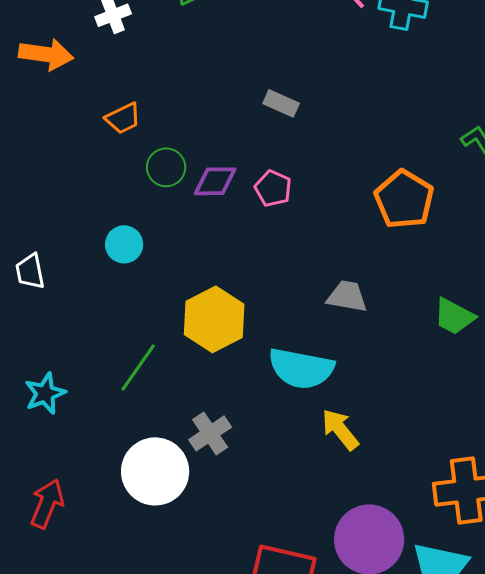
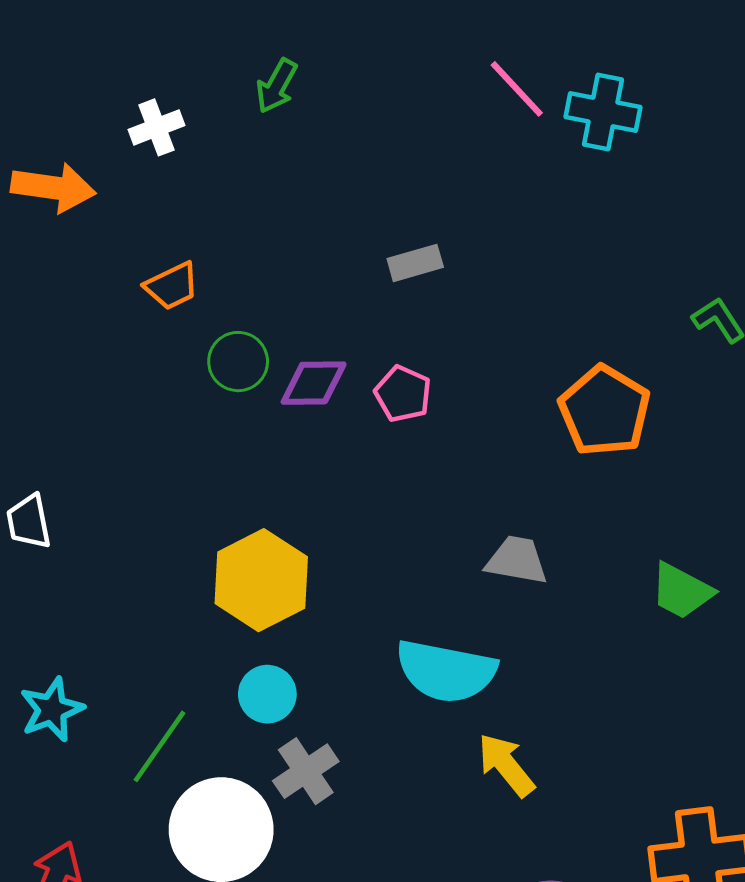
gray rectangle: (281, 103) -> (415, 263), turned -40
cyan circle: (124, 244) -> (267, 694), moved
yellow hexagon: (214, 319) -> (261, 580), moved
green line: (138, 367) -> (160, 746), moved

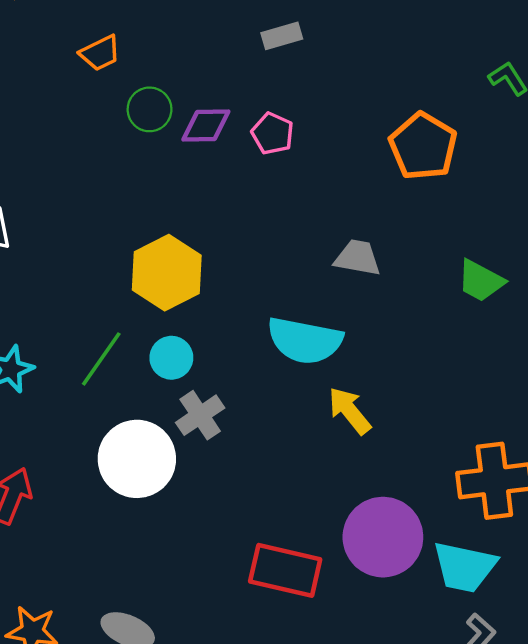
green line: (160, 746) -> (101, 359), moved

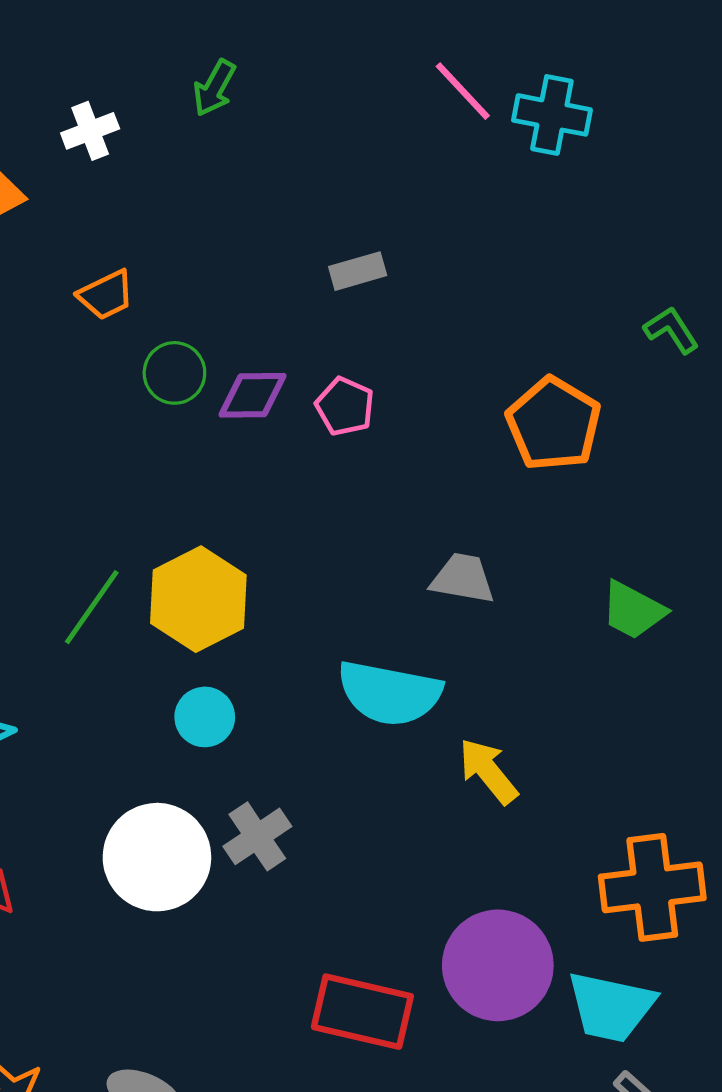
green line: (101, 359) -> (92, 607), moved
yellow arrow: (350, 411) -> (488, 771), moved
gray cross: (200, 415) -> (257, 836), moved

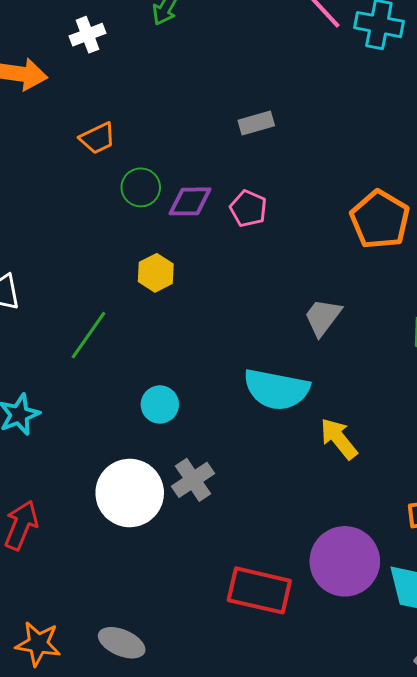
gray trapezoid: (463, 578) -> (323, 317), turned -63
yellow hexagon: (198, 599) -> (156, 273), moved, size x0.6

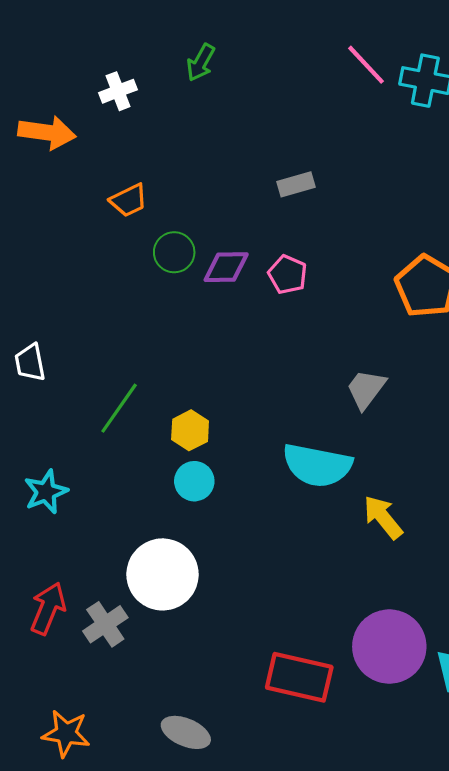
yellow hexagon: (156, 273) -> (190, 430), moved
gray cross: (193, 480) -> (105, 624), moved
gray ellipse: (122, 643) -> (186, 732), moved

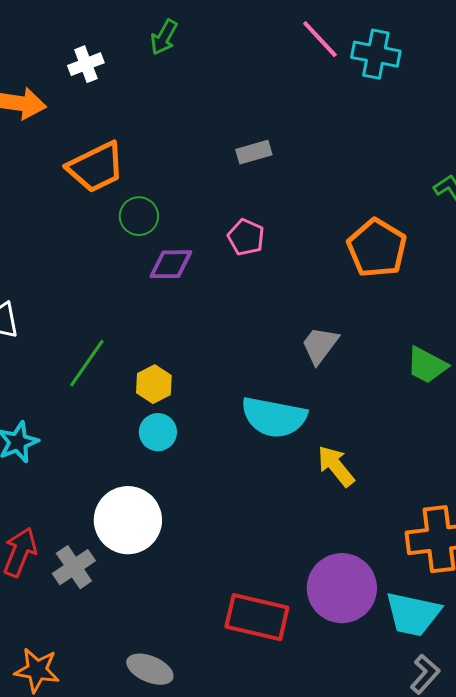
orange trapezoid: (129, 200) -> (96, 167), size x1.6
purple diamond: (226, 267) -> (171, 264), moved

